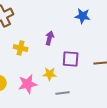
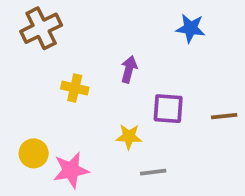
pink star: (28, 84) -> (71, 170), moved

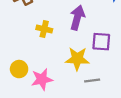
purple arrow: (129, 69) -> (77, 18), size x1.5
yellow star: (129, 137) -> (77, 59), size x1.5

